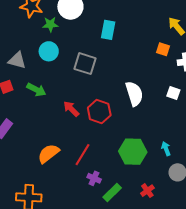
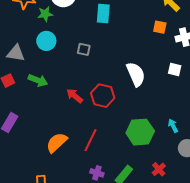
gray square: (85, 64) -> (84, 49), size x0.6
purple cross: (94, 178) -> (97, 173), moved

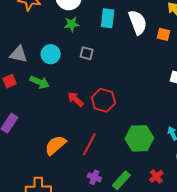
green star: (45, 14) -> (72, 24), moved
cyan circle: (46, 41) -> (51, 54), moved
white semicircle: (136, 74) -> (138, 22), moved

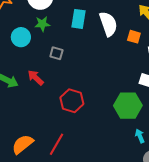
cyan circle: (51, 54) -> (21, 37), moved
red arrow: (75, 99) -> (36, 78), moved
green hexagon: (139, 138) -> (128, 106), moved

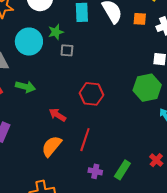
green star: (42, 24) -> (56, 32), moved
cyan circle: (21, 37) -> (29, 42), size x1.4
red arrow: (36, 78) -> (57, 115), moved

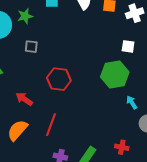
gray square: (67, 50) -> (31, 47), moved
red cross: (156, 160) -> (122, 147), turned -32

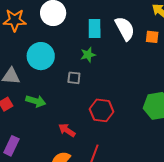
green star: (25, 16) -> (88, 55), moved

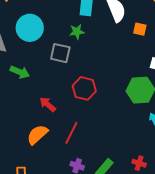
orange square: (152, 37) -> (140, 29), moved
gray square: (74, 78) -> (60, 53), size x1.5

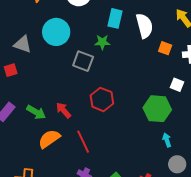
green arrow: (20, 72) -> (36, 112), moved
red line: (71, 133) -> (83, 142), turned -60

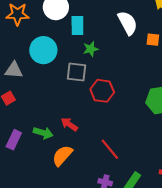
cyan rectangle: (115, 18) -> (77, 25), moved
red hexagon: (102, 99) -> (102, 91), moved
red line: (83, 142) -> (110, 149), moved

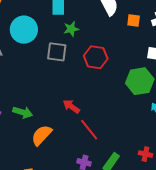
red hexagon: (102, 91) -> (96, 57), moved
red arrow: (69, 124) -> (71, 106), moved

